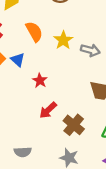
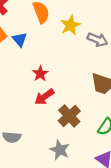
red star: (40, 80) -> (40, 74), moved

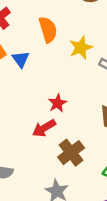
red star: (40, 74) -> (58, 103), moved

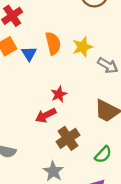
orange semicircle: (48, 30) -> (53, 43), moved

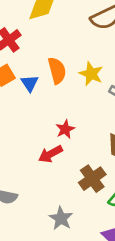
yellow star: (82, 47) -> (91, 74), turned -30
brown cross: (68, 138) -> (92, 179), moved

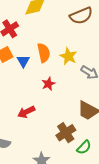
red star: (65, 129) -> (48, 84), moved
red arrow: (50, 154) -> (26, 112), moved

